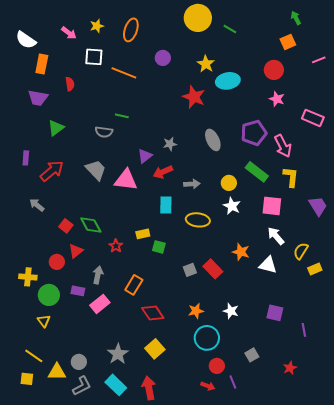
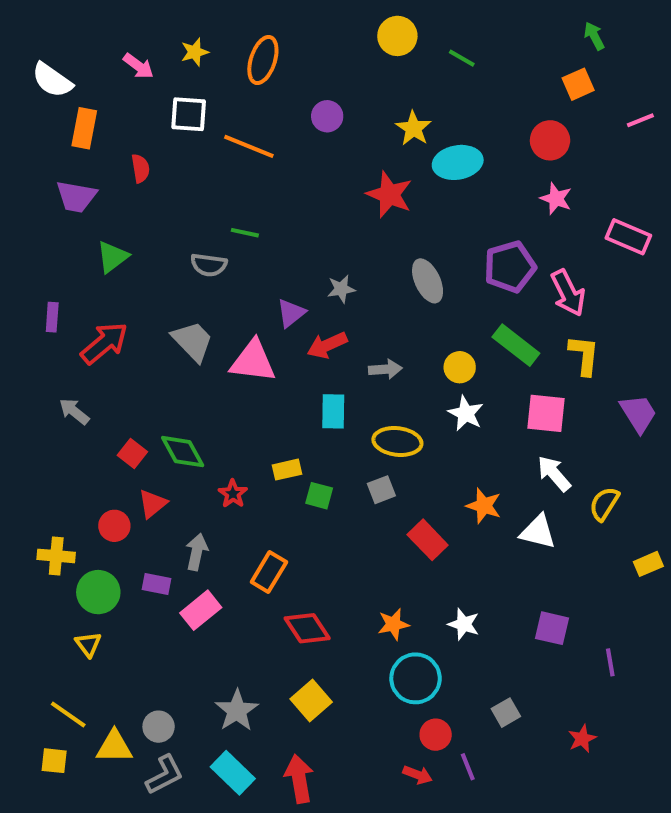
yellow circle: (198, 18) -> (397, 36), size x0.7
yellow rectangle: (315, 269) -> (648, 564), moved
gray square: (190, 270) -> (381, 490), moved

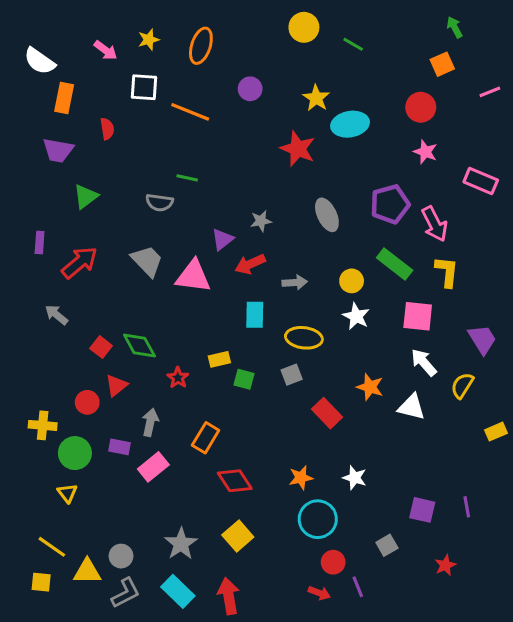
purple trapezoid: (638, 413) -> (482, 339), moved
purple square: (552, 628) -> (422, 510), moved

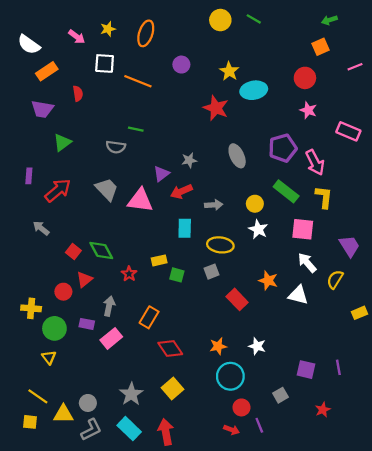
green arrow: (455, 27) -> (329, 20), turned -80
green line: (353, 44) -> (254, 19), moved
orange rectangle: (64, 98) -> (47, 71), turned 45

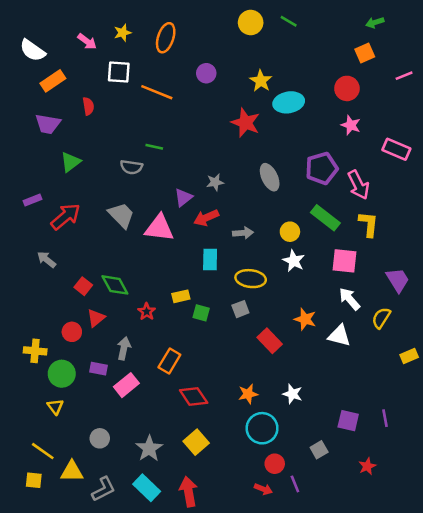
purple rectangle: (29, 176) -> (33, 200), turned 64
gray circle: (88, 403) -> (100, 438), moved

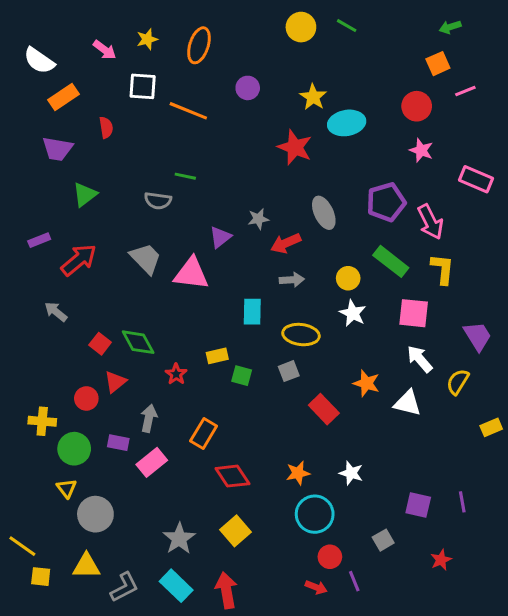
pink line: (404, 76) -> (465, 91), moved
red arrow: (206, 218) -> (286, 243), moved
gray circle: (100, 438) -> (95, 514), moved, size x1.5
yellow line: (43, 451) -> (22, 546), moved

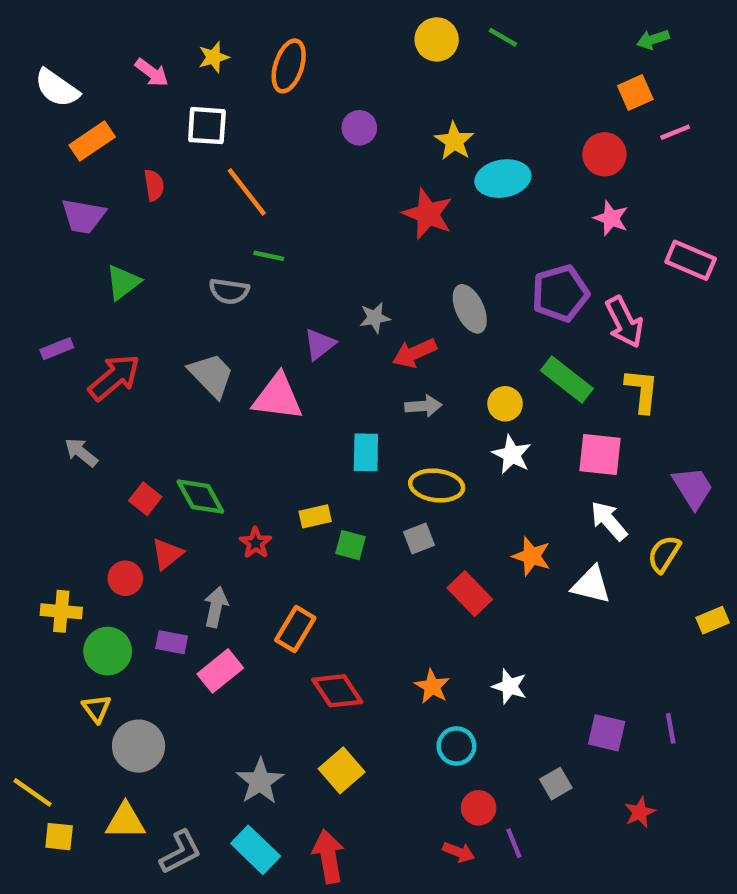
orange line: (188, 111) -> (247, 192), moved, turned 30
orange star: (298, 473) -> (432, 686), turned -30
cyan circle: (315, 514) -> (456, 746), size x0.7

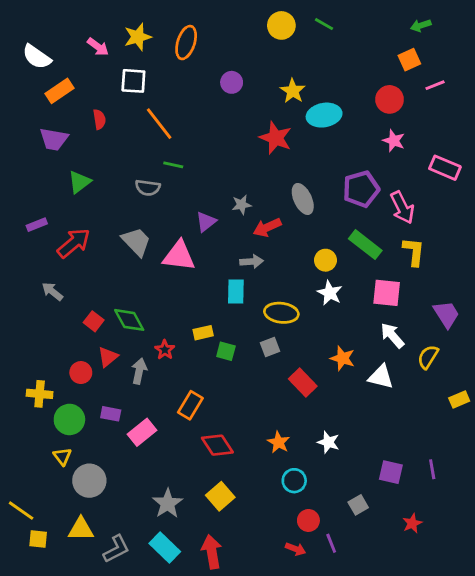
yellow star: (214, 57) -> (138, 37), size x1.4
gray arrow: (423, 406) -> (252, 262), moved
gray arrow: (216, 607) -> (139, 371), moved

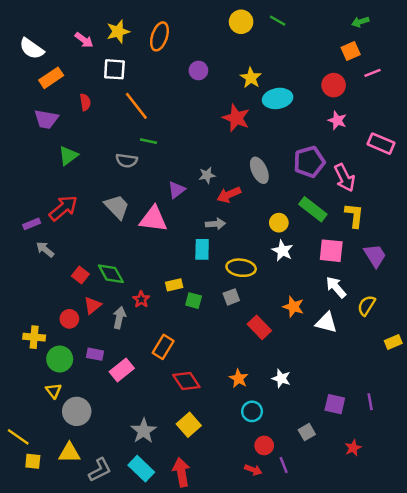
purple rectangle: (37, 225) -> (32, 224), moved
purple trapezoid: (446, 314) -> (375, 256), moved

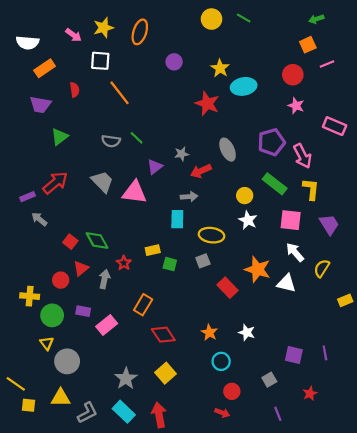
white semicircle: (32, 49) -> (27, 43), turned -30
green line: (149, 141) -> (137, 138), moved, turned 32
orange star: (293, 307) -> (258, 269), size x1.4
purple line: (284, 465) -> (278, 414), moved

